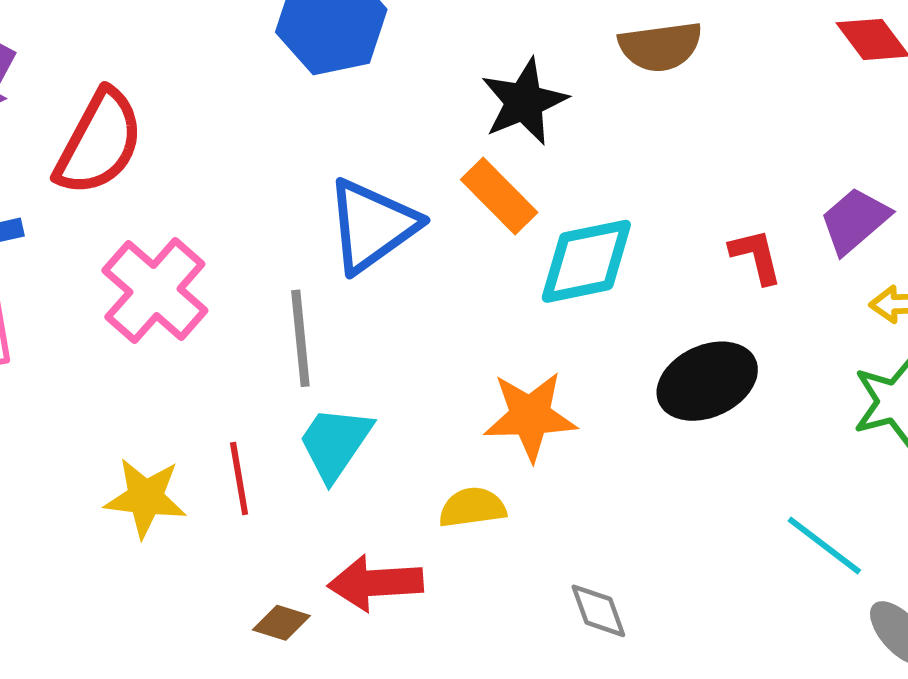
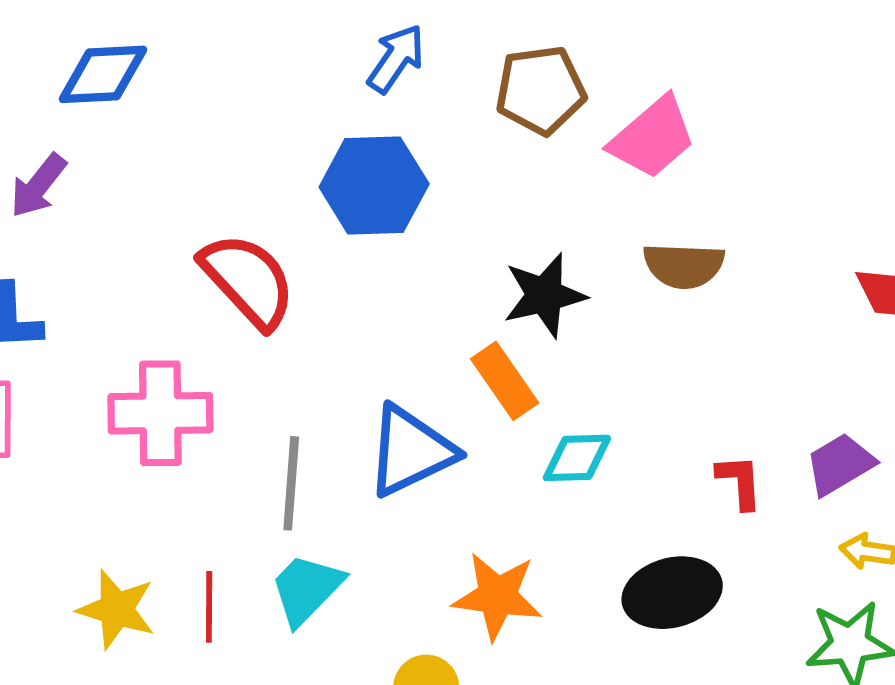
red semicircle: (99, 142) -> (248, 280), moved, turned -81
blue triangle: (372, 226) -> (411, 451), moved
cyan diamond: (586, 261) -> (577, 458), size x0.7
pink cross: (155, 290) -> (160, 413), turned 38

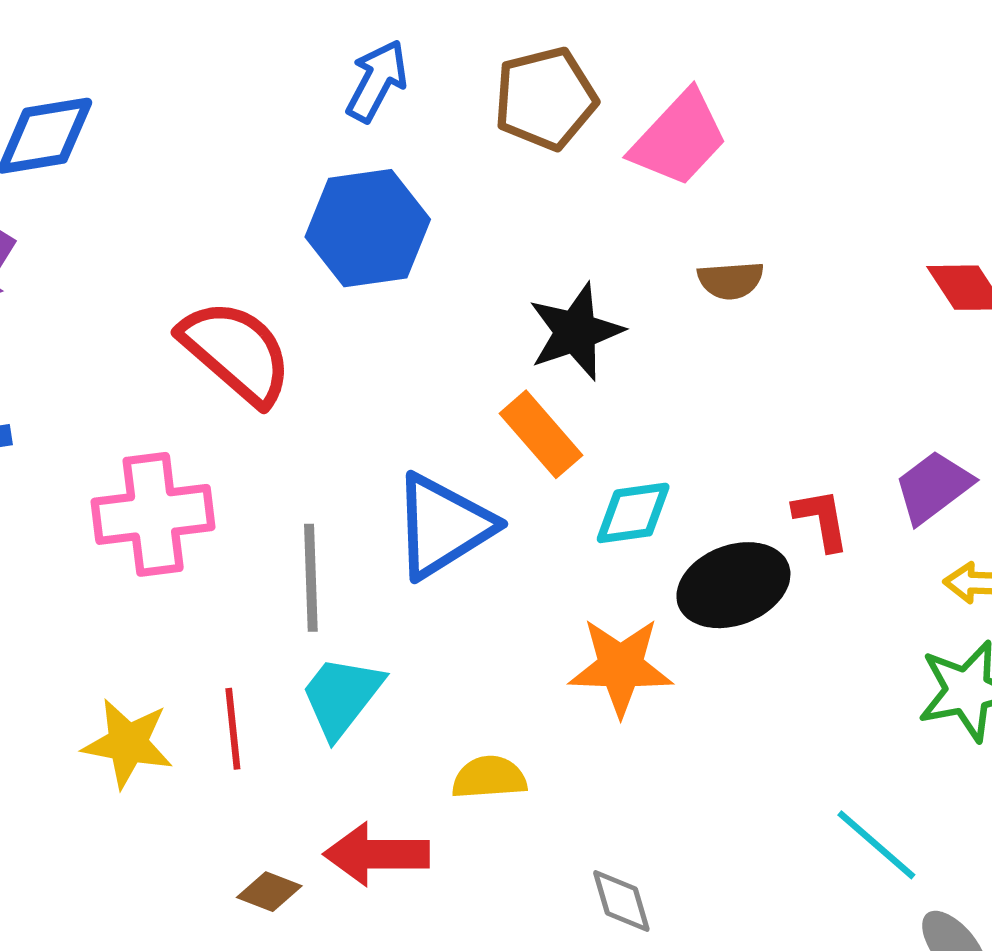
brown semicircle: (684, 266) -> (731, 280), size x0.7
black ellipse: (672, 593) -> (733, 585), moved
orange star: (497, 596) -> (621, 667), moved

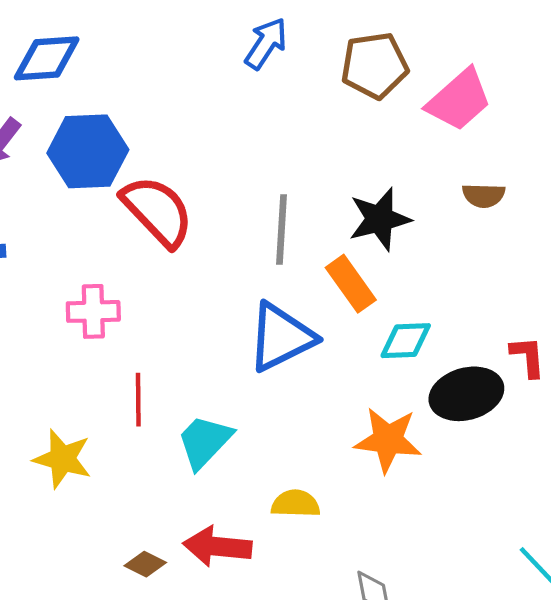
blue hexagon: (368, 228) -> (88, 151), moved
pink cross: (153, 514) -> (93, 311), size x0.7
gray line: (311, 578) -> (281, 229), moved
red line: (233, 729) -> (138, 400), moved

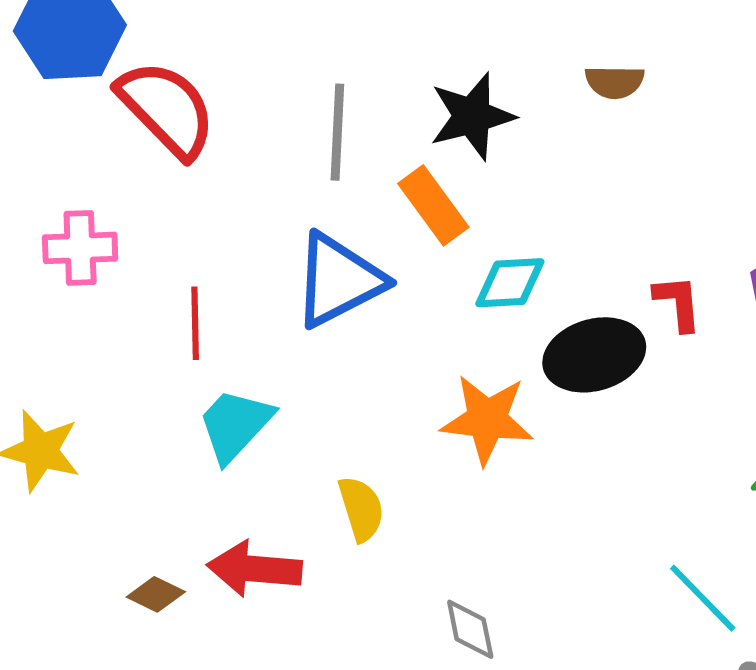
red line: (138, 400) -> (195, 323), moved
yellow semicircle: (295, 504) -> (361, 509), turned 72

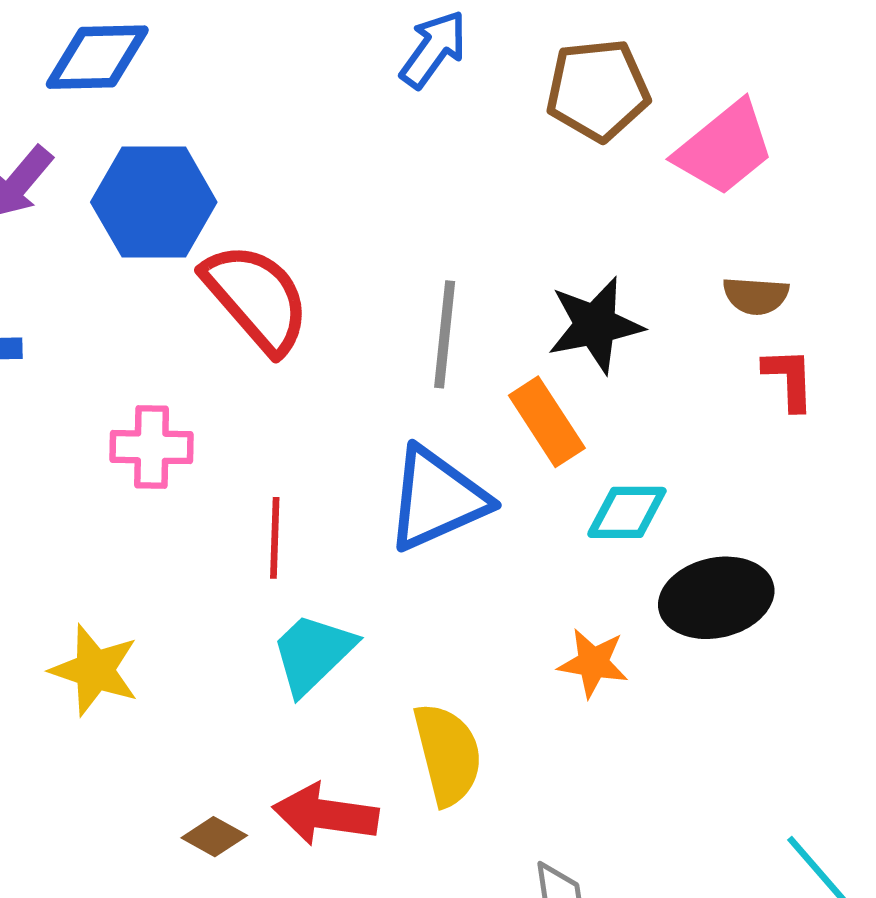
red L-shape: (678, 303) -> (789, 379), moved
orange star: (487, 419) -> (593, 663), size x0.7
yellow semicircle: (361, 509) -> (448, 754), size x1.4

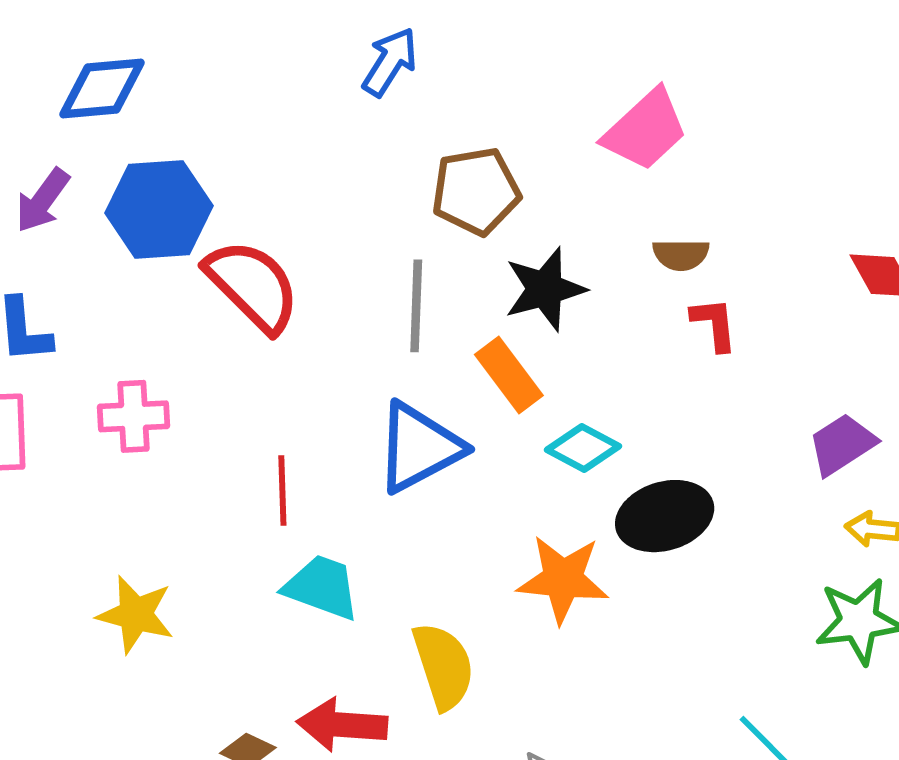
brown pentagon: (598, 90) -> (476, 191), moved
pink cross: (152, 447) -> (133, 416), moved
cyan diamond: (627, 512) -> (583, 448), turned 32
cyan trapezoid: (313, 653) -> (322, 587), turned 68
orange star: (593, 663) -> (563, 579), size x1.5

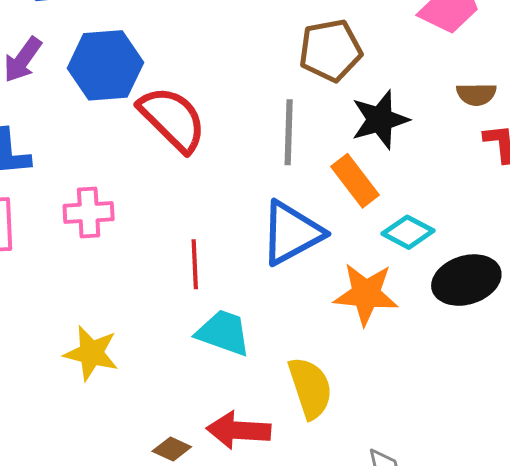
orange star: (563, 579) -> (366, 294), moved

